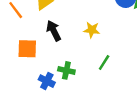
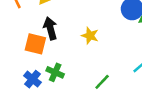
orange square: (27, 49) -> (35, 44), moved
green line: (104, 63) -> (102, 82), moved

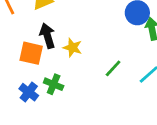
yellow star: (90, 36) -> (72, 48), moved
green line: (102, 82) -> (113, 68), moved

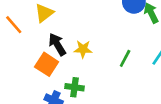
orange square: (31, 53) -> (47, 64), turned 35

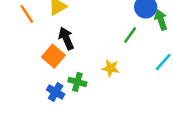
yellow star: (83, 49) -> (111, 68), moved
green line: (125, 58) -> (130, 35), moved

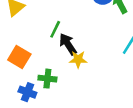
green line: (130, 35) -> (55, 29), moved
black arrow: (66, 38) -> (68, 44), moved

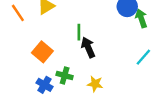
green line: (55, 29) -> (79, 32), turned -35
yellow star: (78, 59) -> (95, 84), moved

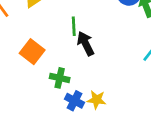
yellow star: (95, 84) -> (97, 100), moved
blue cross: (45, 85) -> (74, 101), moved

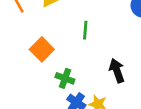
black arrow: (86, 44) -> (117, 71), moved

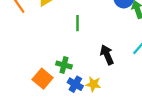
orange square: (42, 49) -> (43, 79), moved

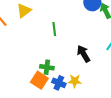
orange square: (43, 79) -> (39, 80), moved

